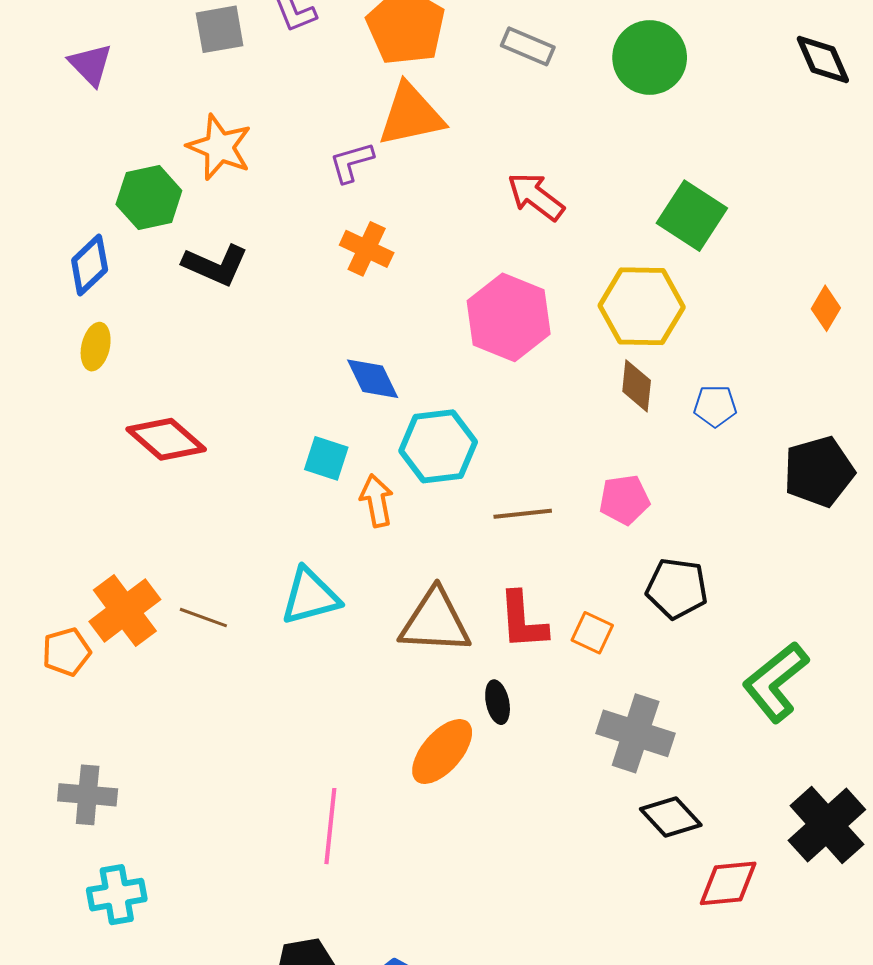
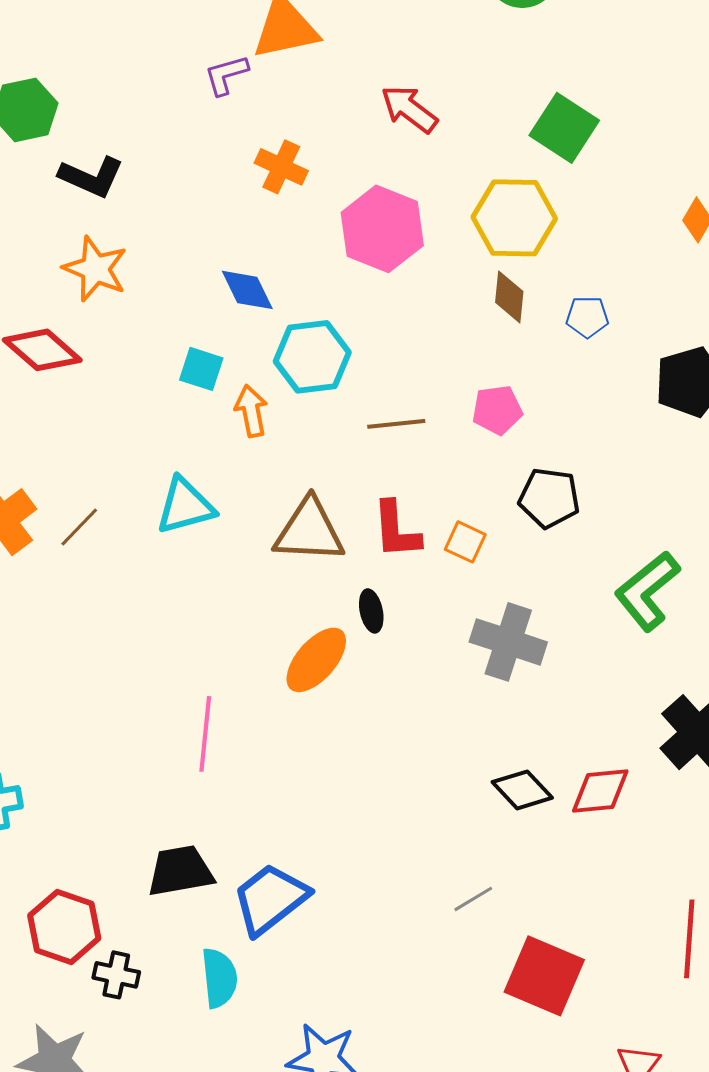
orange star: (220, 147) -> (95, 269), moved
orange cross: (367, 249) -> (281, 167), moved
brown line: (203, 618) -> (79, 527), turned -66
black diamond: (671, 817) -> (522, 790), moved

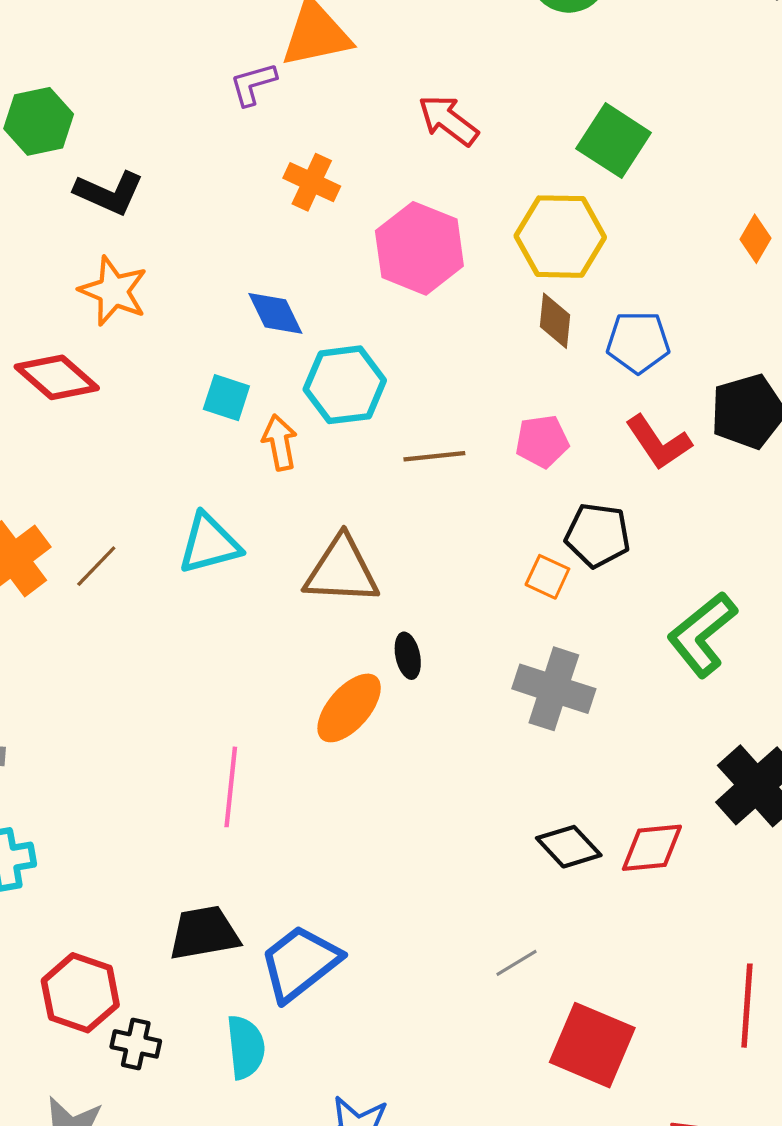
blue pentagon: (587, 317) -> (638, 342), size x1.4
red L-shape: (396, 530) -> (658, 442), moved, turned -30
orange square: (465, 542) -> (547, 577), moved

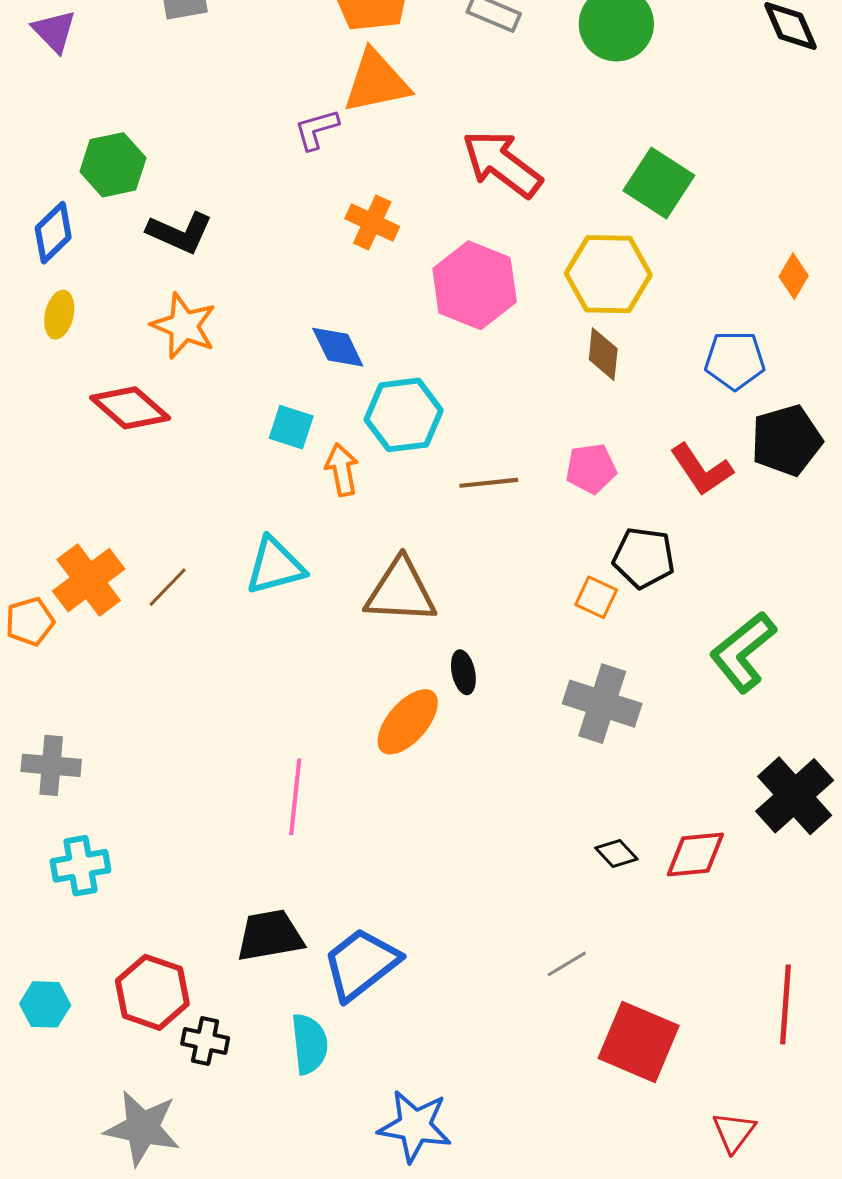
red arrow: (448, 120) -> (502, 164), size x1.4
blue pentagon: (638, 342) -> (735, 360), moved
black diamond: (569, 847) -> (616, 854), size x0.7

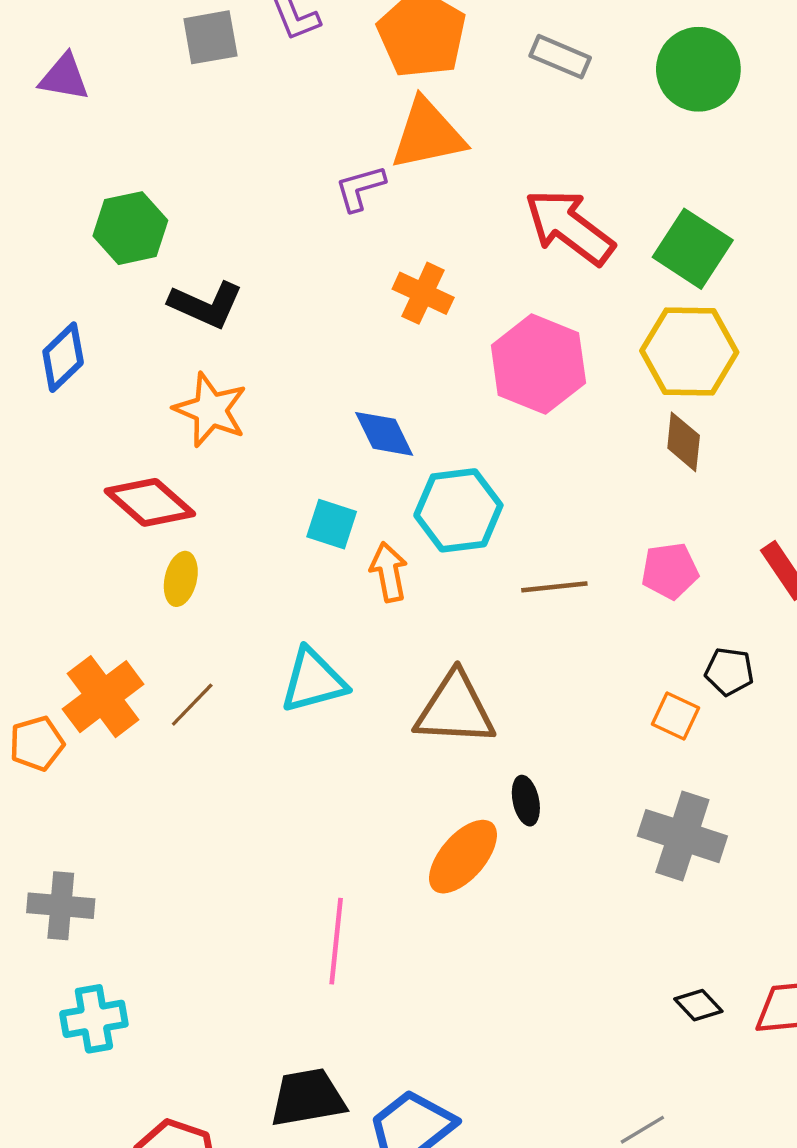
purple triangle: (54, 31) -> (64, 77), turned -36
green square: (659, 183) -> (693, 249), moved
blue diamond: (53, 233) -> (63, 357), moved
yellow ellipse: (59, 315) -> (181, 579), moved
black pentagon: (644, 558) -> (729, 671), size x0.7

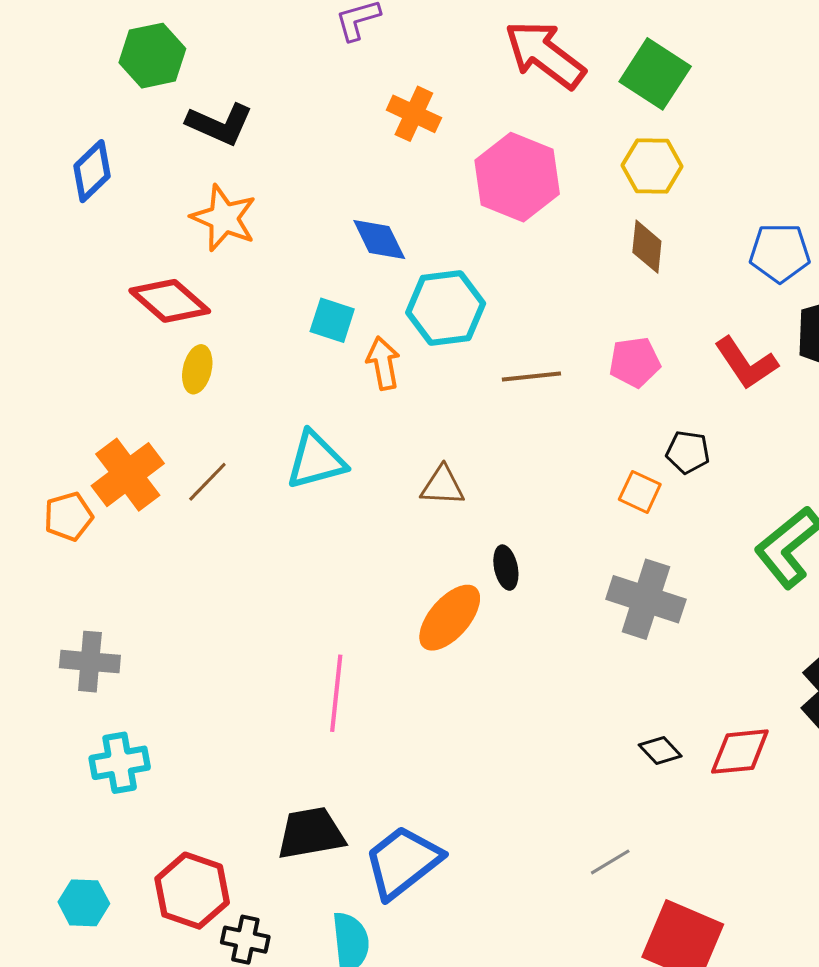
yellow hexagon: (689, 352) -> (652, 166), size x0.7
brown triangle: (455, 709) -> (443, 486), size x0.6

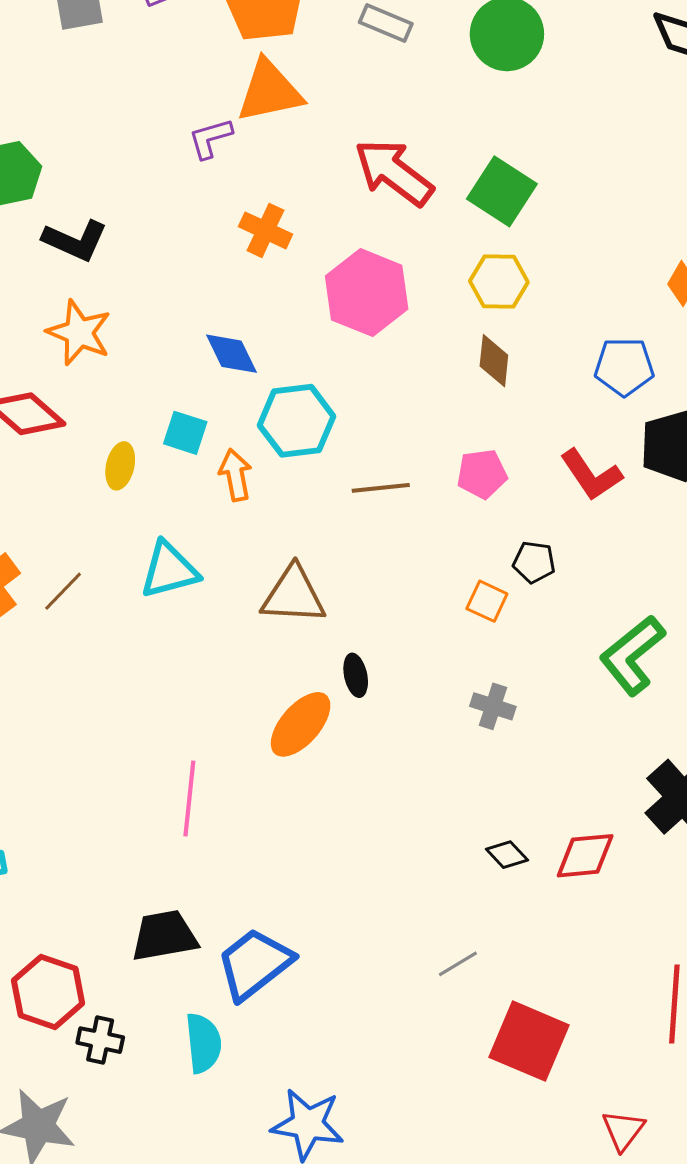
yellow ellipse: (197, 369) -> (120, 466), moved
brown triangle: (443, 486) -> (294, 595), size x1.5
gray cross: (646, 599) -> (493, 706), size x0.6

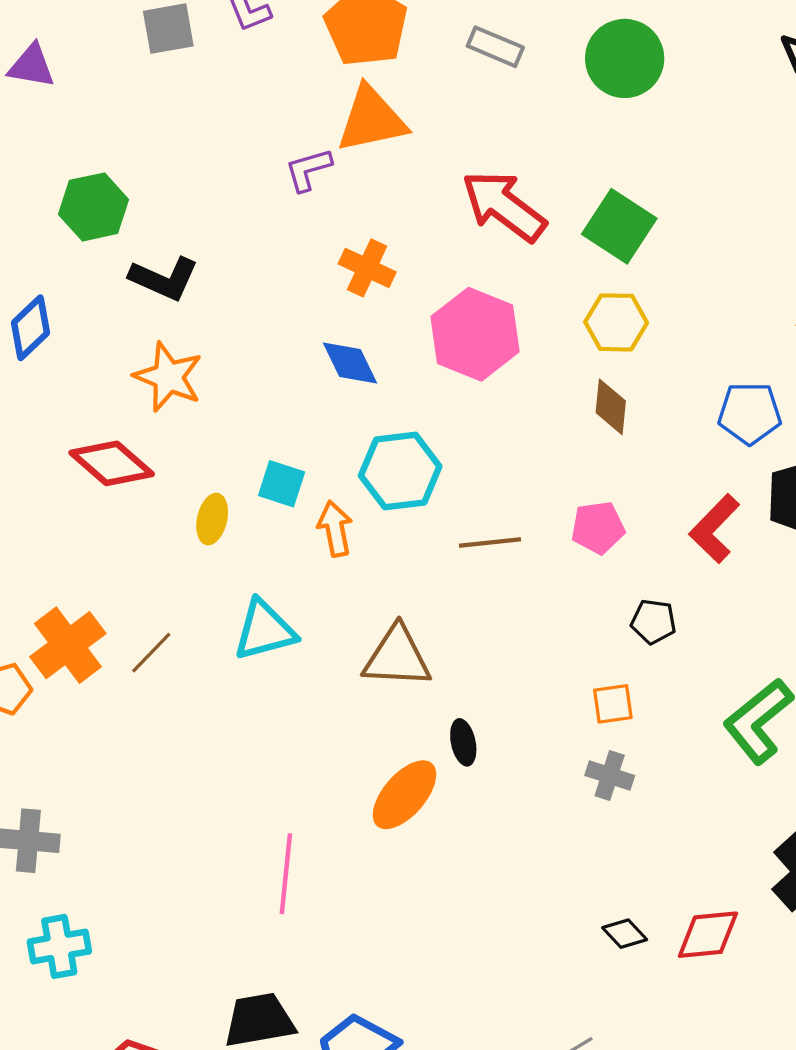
blue diamond: (231, 354) -> (350, 363), moved
red L-shape: (591, 475) -> (714, 529), turned 78
orange square: (487, 601) -> (613, 704), moved, turned -33

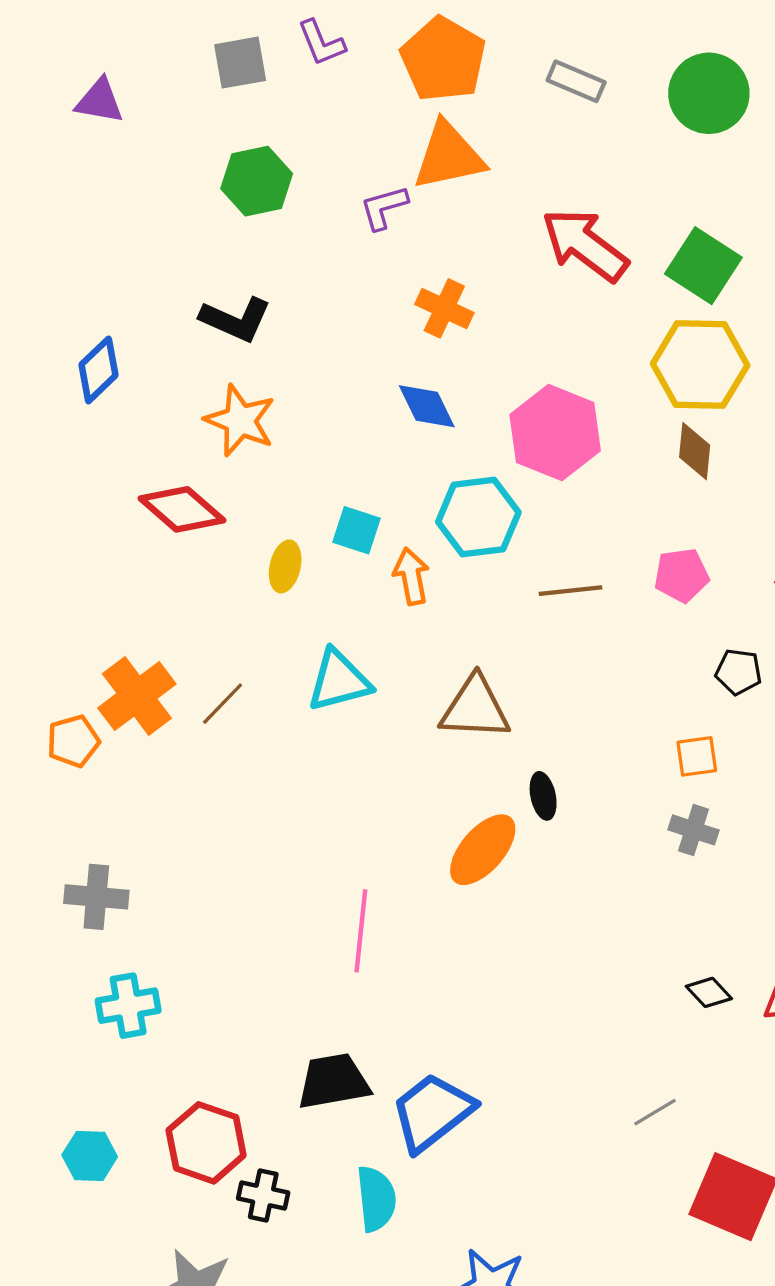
green hexagon: (94, 207) -> (257, 181), moved
yellow hexagon: (616, 322) -> (700, 364), size x1.5
pink hexagon: (475, 334) -> (555, 433), moved

